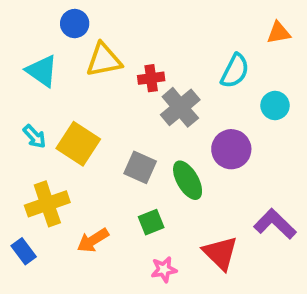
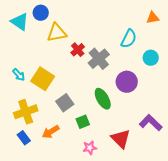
cyan triangle: (42, 71) -> (20, 22), moved
red cross: (151, 78) -> (78, 50), moved, turned -32
gray square: (140, 167) -> (65, 103), moved, turned 30
blue rectangle: (24, 251) -> (24, 138), moved

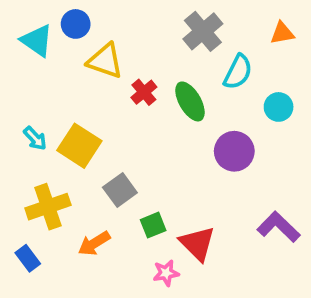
yellow triangle: (57, 33) -> (105, 61), turned 30
gray cross: (99, 59) -> (203, 31), moved
green ellipse: (103, 99) -> (190, 101), moved
blue rectangle: (24, 138) -> (28, 258), moved
red triangle: (121, 139) -> (197, 243), moved

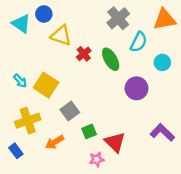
orange triangle: (282, 33) -> (165, 19), size x1.6

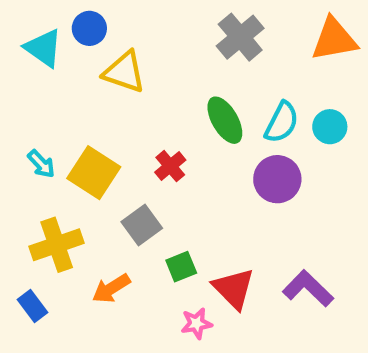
cyan semicircle: (139, 42) -> (282, 122), moved
red cross: (84, 54) -> (170, 166), moved
purple L-shape: (162, 132) -> (308, 288), moved

